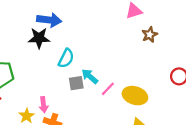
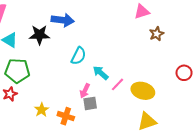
black star: (39, 38) -> (39, 35), moved
gray square: (76, 83) -> (90, 103), moved
pink arrow: (44, 105) -> (85, 91), moved, turned 32

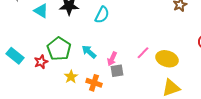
cyan semicircle: (78, 56) -> (102, 15), moved
green pentagon: (17, 71) -> (59, 49), moved, turned 30
cyan arrow: (101, 73) -> (89, 52), moved

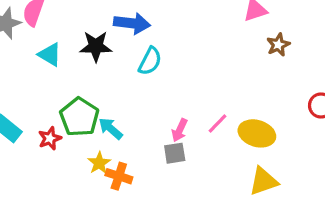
cyan arrow: (89, 52) -> (111, 129), moved
pink arrow: (112, 59) -> (180, 130), moved
orange cross: (94, 83) -> (119, 176), moved

